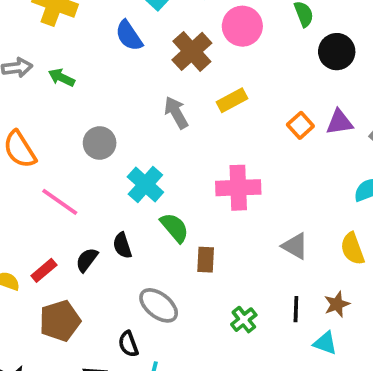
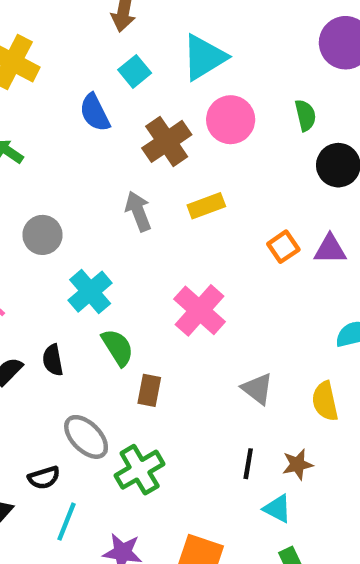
pink cross: (238, 188) -> (200, 310), turned 36
green cross: (244, 320) -> (140, 470), moved, size x1.5
black semicircle: (128, 344) -> (44, 478), turned -95

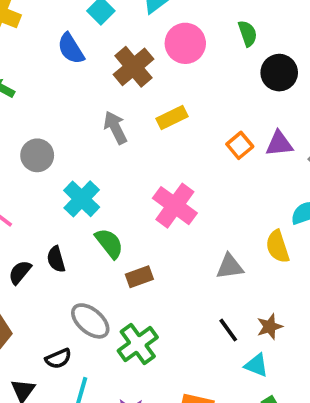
gray triangle: (257, 389) -> (230, 266), turned -40
brown rectangle: (149, 390) -> (139, 277), turned 65
yellow semicircle: (325, 401) -> (278, 247), moved
black line: (248, 464) -> (228, 330), turned -40

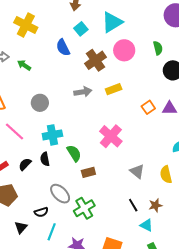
gray arrow: (115, 128) -> (83, 92), turned 102
cyan cross: (82, 199) -> (52, 135), moved, turned 30
yellow semicircle: (278, 247) -> (166, 175), moved
gray triangle: (230, 266) -> (137, 171), turned 42

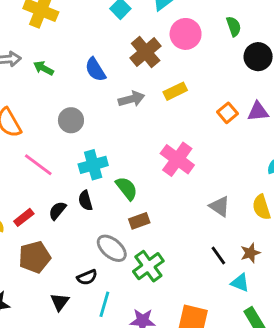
blue semicircle: (63, 48) -> (95, 70), moved
brown rectangle: (88, 172) -> (139, 221), moved

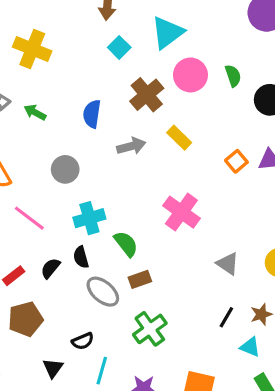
green semicircle: (234, 26) -> (233, 76), moved
blue semicircle: (95, 70) -> (92, 114), turned 40
yellow rectangle: (175, 91) -> (179, 138), turned 70
gray ellipse: (112, 248) -> (103, 292), moved
black line: (218, 255) -> (226, 317), turned 66

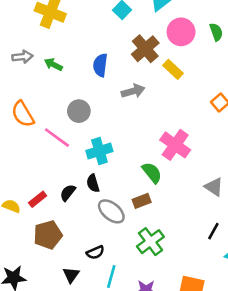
yellow rectangle: (179, 138) -> (173, 69), moved
pink line: (29, 218) -> (57, 138), moved
green semicircle: (126, 244) -> (152, 173), moved

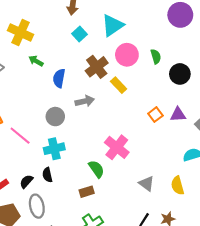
green arrow: (53, 65) -> (36, 61), moved
gray circle: (79, 111) -> (55, 117), moved
gray ellipse: (111, 211) -> (37, 206), moved, turned 35

